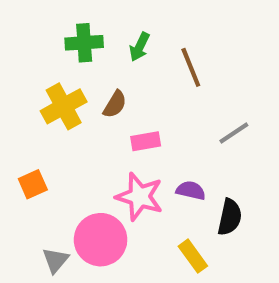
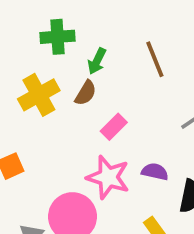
green arrow: (140, 47) -> (97, 61), moved
pink rectangle: (146, 141) -> (114, 127), turned -35

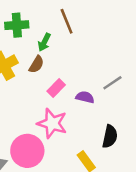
brown line: (155, 59) -> (67, 21), moved
purple semicircle: (155, 172) -> (85, 97), moved

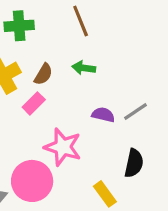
green arrow: (44, 42) -> (84, 68), moved, turned 72
gray line: (112, 83) -> (136, 111), moved
pink rectangle: (56, 88) -> (34, 103), moved

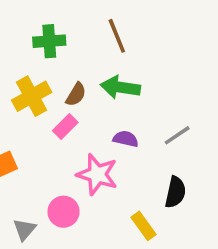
green arrow: (84, 68) -> (120, 87), size x1.5
purple semicircle: (103, 115) -> (126, 139), moved
pink circle: (32, 181) -> (64, 212), size x0.7

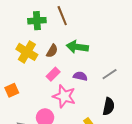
brown line: (117, 36) -> (62, 16), moved
yellow cross: (32, 96) -> (27, 52), turned -30
pink rectangle: (65, 126) -> (53, 74), moved

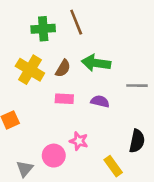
pink rectangle: (53, 74) -> (64, 99), turned 48
gray line: (110, 74) -> (137, 86), moved, turned 35
pink star: (64, 96) -> (79, 141), moved, size x0.6

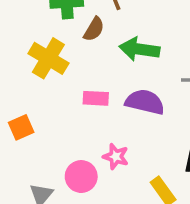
brown semicircle: (63, 68) -> (94, 29), moved
purple semicircle: (100, 101) -> (145, 102), size x1.5

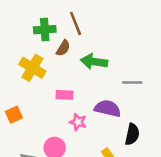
purple semicircle: (145, 102) -> (108, 108), moved
pink star: (116, 157) -> (78, 122), moved

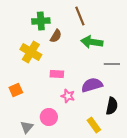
brown line: (76, 23) -> (80, 16), moved
green arrow: (94, 62) -> (92, 42), moved
purple semicircle: (108, 108) -> (92, 85), turned -30

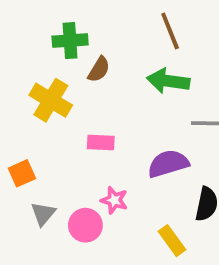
brown line: (80, 16) -> (170, 31), moved
pink star: (68, 96) -> (114, 200), moved
gray triangle: (27, 127) -> (43, 214), moved

